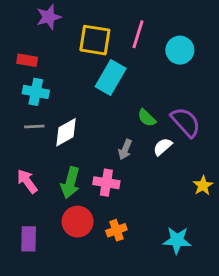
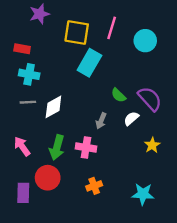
yellow star: (203, 186) -> (152, 145), moved
red circle: (78, 222) -> (48, 178), moved

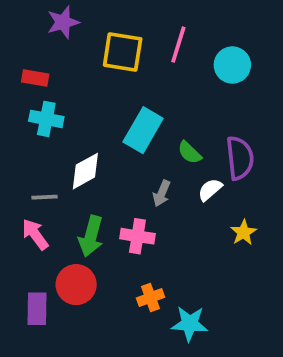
cyan rectangle: (89, 63) -> (143, 130), moved
purple semicircle: (150, 99) -> (240, 158), turned 36
gray line: (28, 102) -> (44, 197), moved
cyan star: (143, 194) -> (190, 324), moved

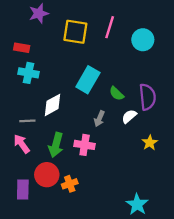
orange cross: (150, 298) -> (70, 184), moved
cyan star: (190, 324) -> (137, 204), moved, turned 30

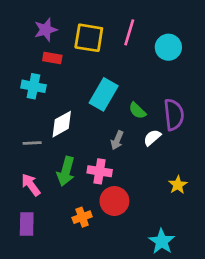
purple star: (39, 13) -> (46, 30), moved
red rectangle: (22, 48) -> (52, 58), moved
yellow star: (150, 143) -> (178, 185), moved
pink arrow: (22, 144) -> (31, 185), moved
red circle: (47, 175) -> (114, 201), moved

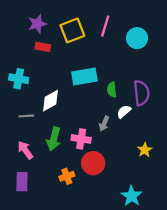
yellow square: (89, 38) -> (72, 30), turned -30
cyan cross: (33, 86) -> (19, 79), moved
cyan rectangle: (104, 94) -> (84, 76), turned 50
green semicircle: (137, 111) -> (112, 90), turned 40
gray arrow: (117, 140) -> (104, 124), moved

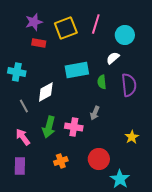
white semicircle: (124, 112) -> (113, 58), moved
gray line: (26, 116) -> (24, 106), turned 64
red circle: (93, 163) -> (99, 159), moved

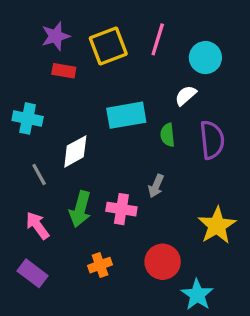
yellow star: (132, 137) -> (217, 226), size x1.6
purple rectangle: (20, 166) -> (32, 273), turned -54

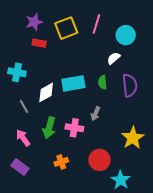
cyan rectangle: (126, 115) -> (73, 83), moved

